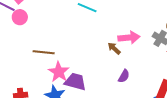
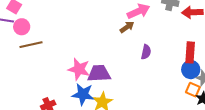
brown arrow: (114, 48) -> (127, 27), turned 120
brown line: (44, 52) -> (31, 45), moved

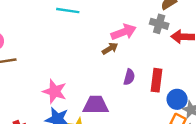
red rectangle: (190, 52) -> (156, 80), moved
purple trapezoid: (99, 73) -> (96, 105), moved

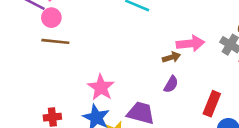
purple semicircle: (129, 77) -> (171, 84), moved

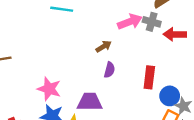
pink arrow: (190, 44) -> (130, 22), moved

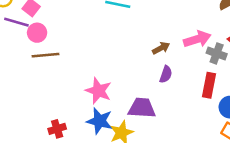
pink arrow: (130, 22) -> (197, 39), moved
gray cross: (152, 22) -> (217, 53), moved

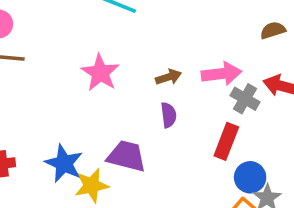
purple semicircle: (166, 74) -> (168, 115), turned -36
pink star: (98, 91) -> (100, 73), moved

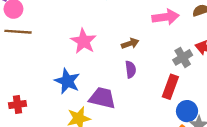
pink arrow: (221, 74) -> (166, 17), moved
gray cross: (245, 99) -> (183, 57), turned 30
blue star: (64, 163) -> (67, 81), moved

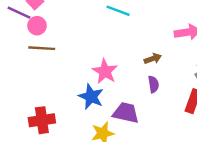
pink star: (83, 41) -> (105, 71), moved
red cross: (17, 104) -> (42, 120), size x1.5

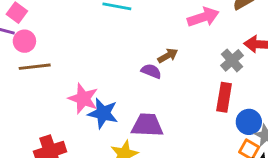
pink star: (105, 71) -> (83, 99), moved
purple semicircle: (153, 84) -> (151, 71), moved, turned -49

